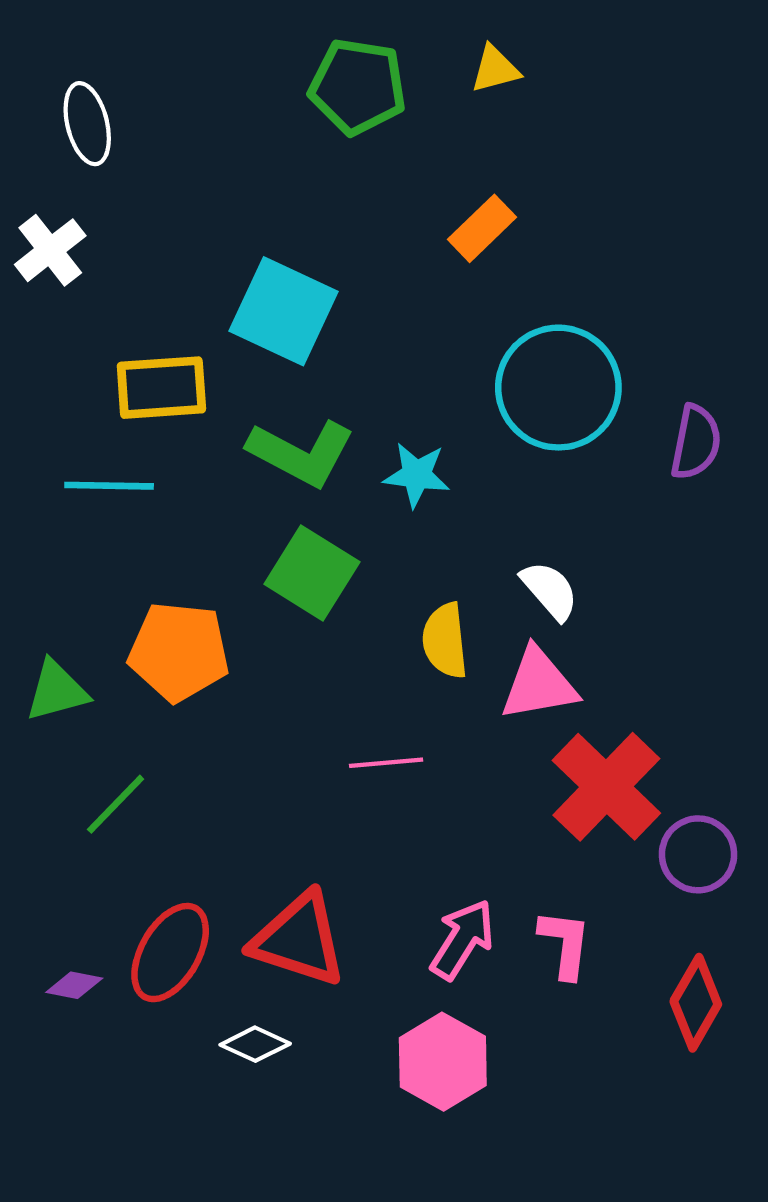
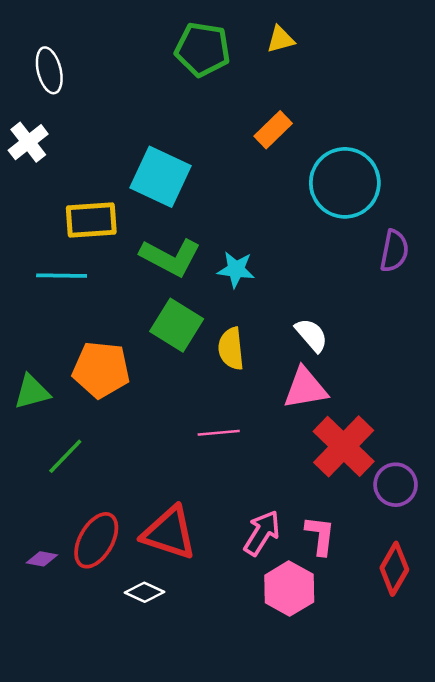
cyan circle: (558, 388) -> (345, 183), moved
yellow semicircle: (445, 641) -> (231, 349), moved
pink hexagon: (443, 1062) -> (289, 589), moved

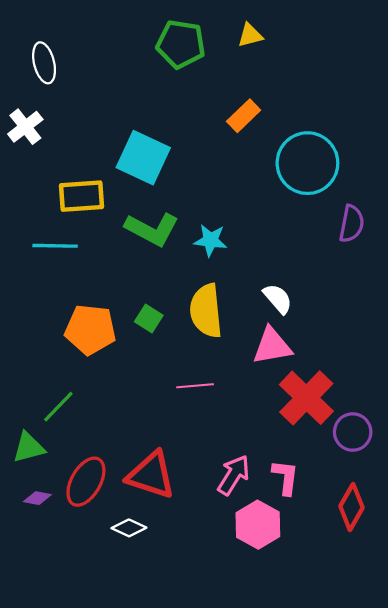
green square: (177, 325) -> (149, 319), moved, size x0.6
yellow semicircle: (231, 349) -> (206, 311), size x1.4
green triangle: (32, 392) -> (29, 447), moved

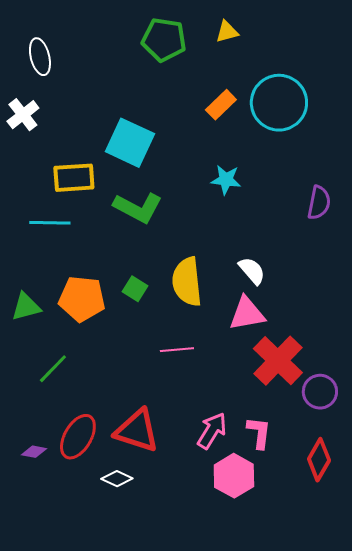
cyan circle: (307, 163) -> (279, 103), moved
cyan star: (210, 240) -> (226, 180), moved
green triangle: (29, 447) -> (26, 307), moved

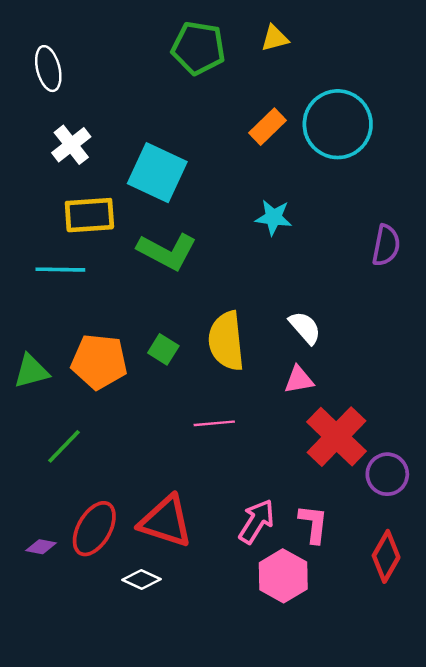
white cross: (23, 115) -> (71, 145), moved
pink triangle: (247, 314) -> (299, 380), size x0.7

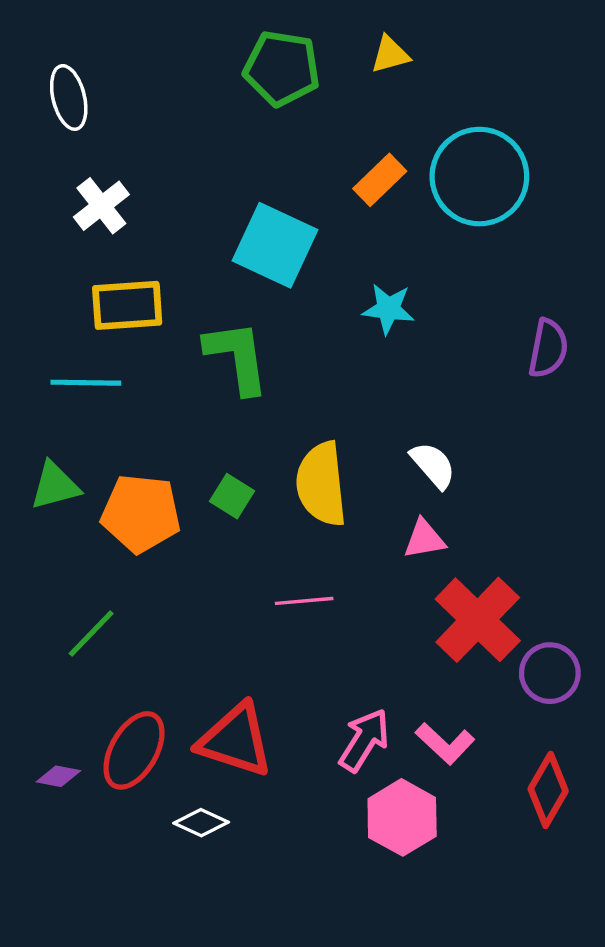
cyan square: (157, 173) -> (275, 245), moved
green L-shape: (167, 251) -> (237, 357), turned -126
green triangle: (31, 371) -> (55, 486), moved
pink L-shape: (313, 524) -> (445, 744), turned 126

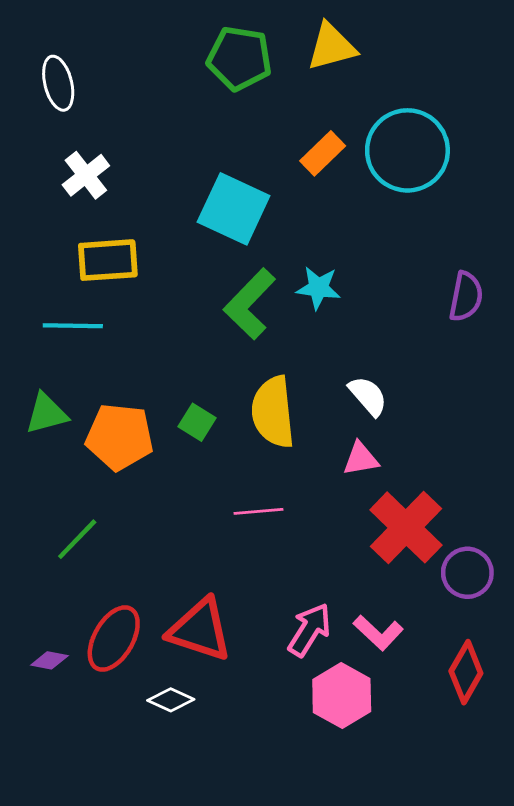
yellow triangle: (390, 55) -> (331, 47), size x1.5
cyan star: (388, 309) -> (318, 288), moved
green L-shape: (237, 357) -> (250, 304), moved, turned -128

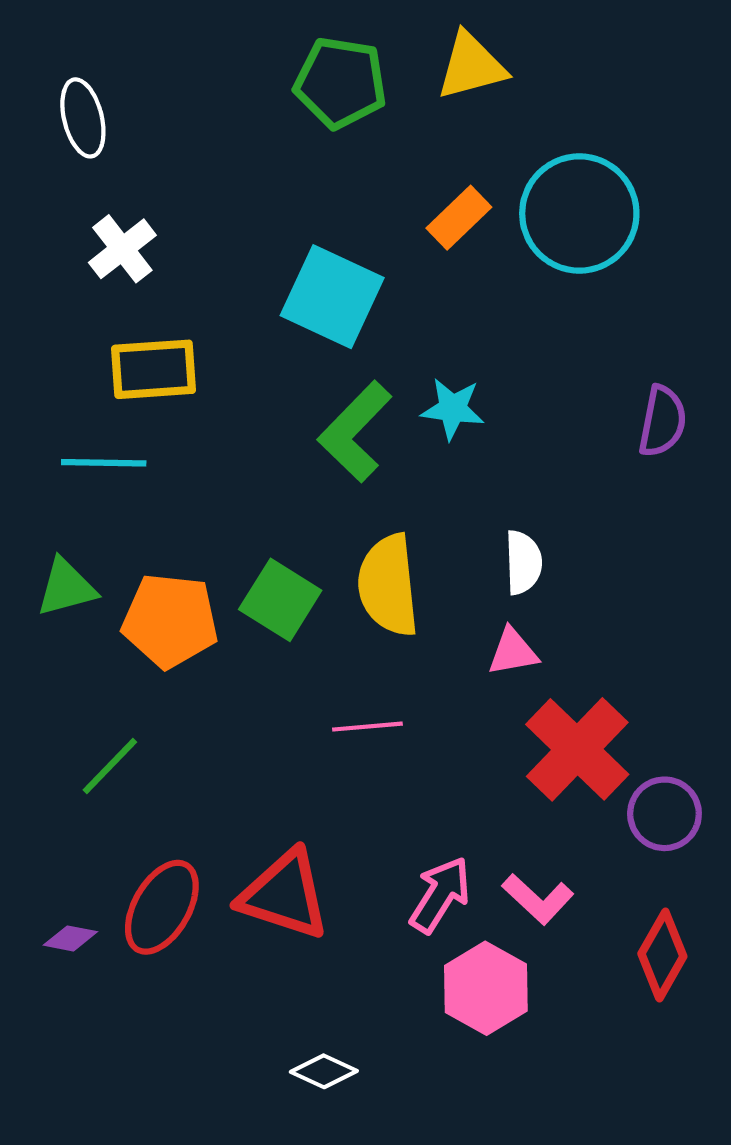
white semicircle: (368, 396) -> (523, 562), turned 39
green square: (197, 422) -> (280, 600), size x1.5
white diamond: (171, 700) -> (324, 1071), moved

